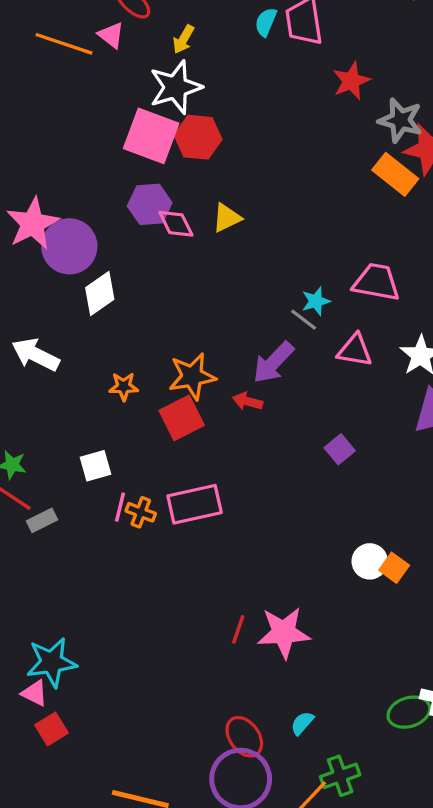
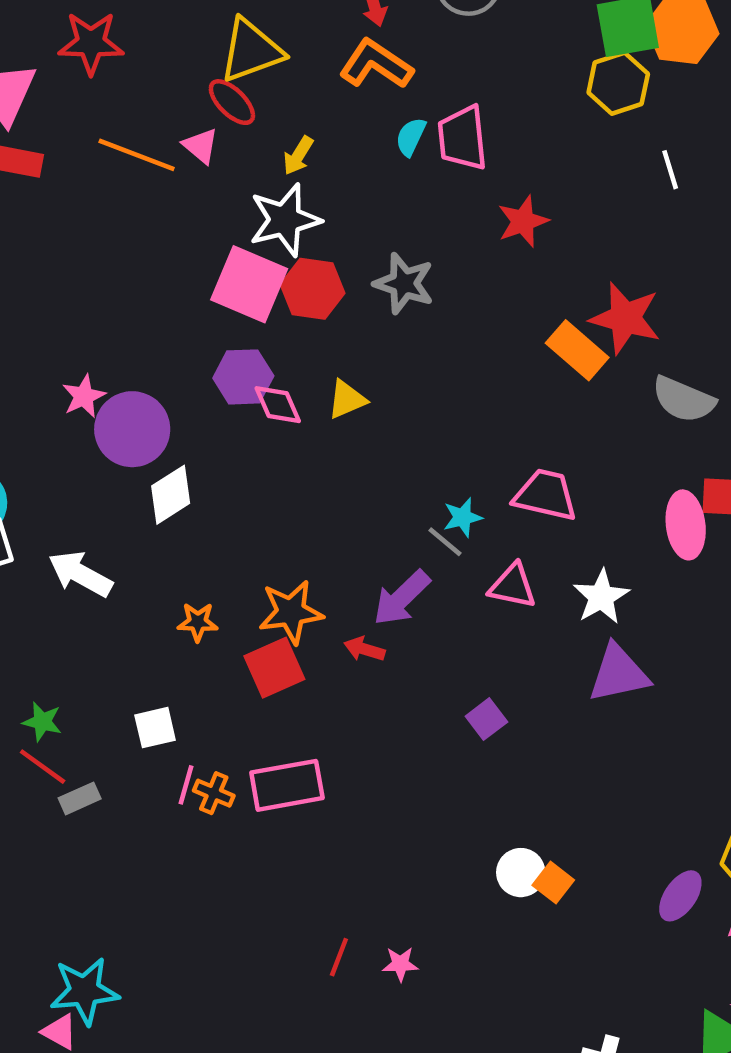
gray star: (400, 120) -> (404, 283), moved
pink star: (33, 224) -> (84, 396), size x0.6
pink star: (284, 633) -> (400, 964), size x0.5

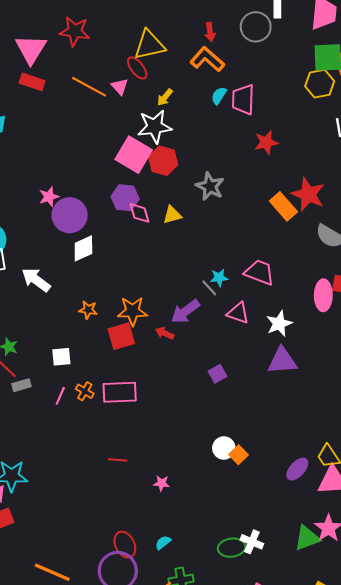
gray star: (404, 283) -> (210, 186), moved
pink line: (186, 785) -> (60, 396), moved
red line: (339, 957) -> (118, 460), moved, turned 66

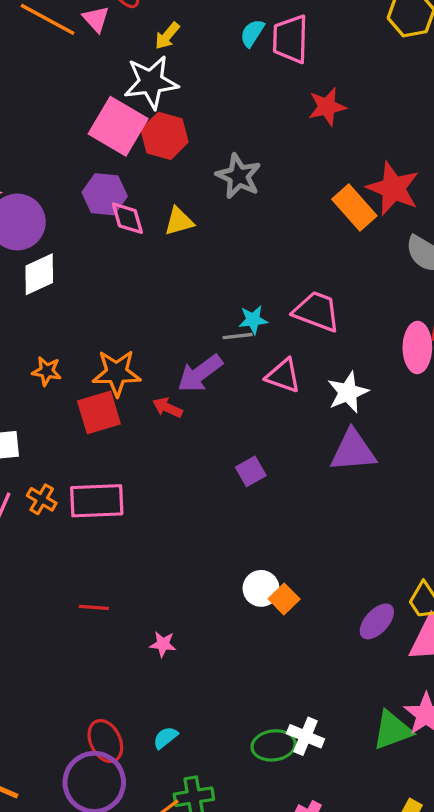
gray line: (209, 288) -> (238, 336), turned -54

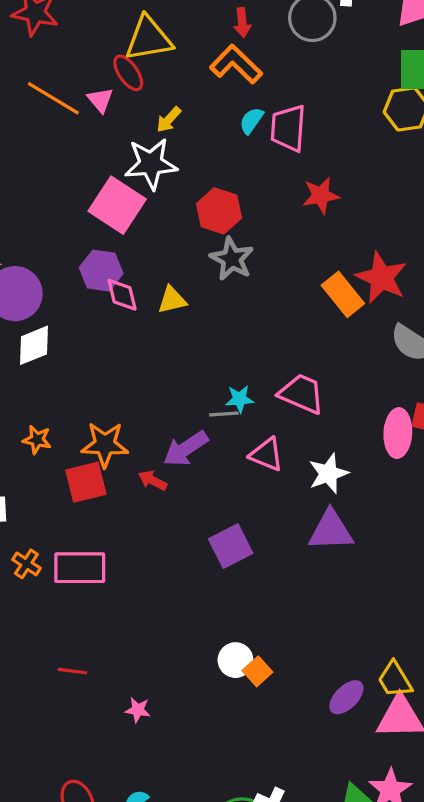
red hexagon: (165, 136) -> (219, 211), moved
purple square: (251, 471) -> (231, 546), size x1.5

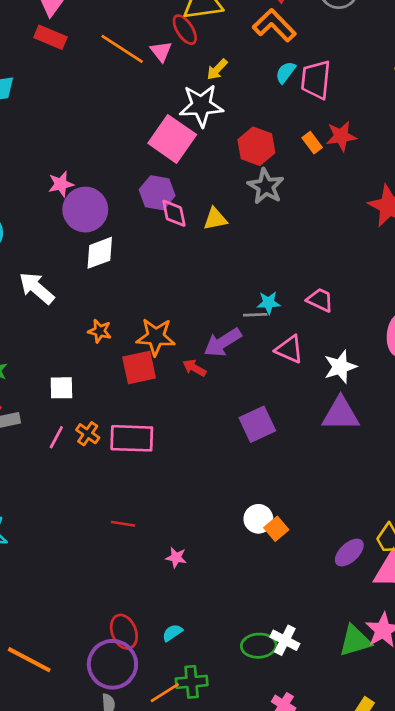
orange rectangle: (343, 294) -> (312, 143), moved, size x0.6
pink trapezoid: (302, 394) -> (320, 300), size x0.7

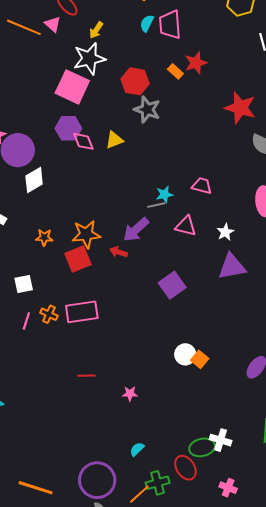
white star: (340, 367) -> (225, 232), size x0.7
red ellipse: (124, 632) -> (186, 468), moved

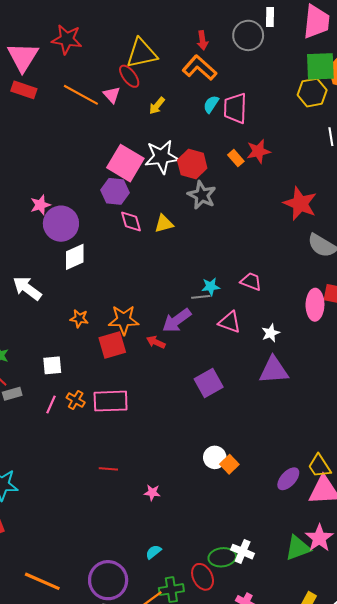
white star: (89, 59) -> (162, 157), moved
purple hexagon: (68, 128) -> (115, 191), moved

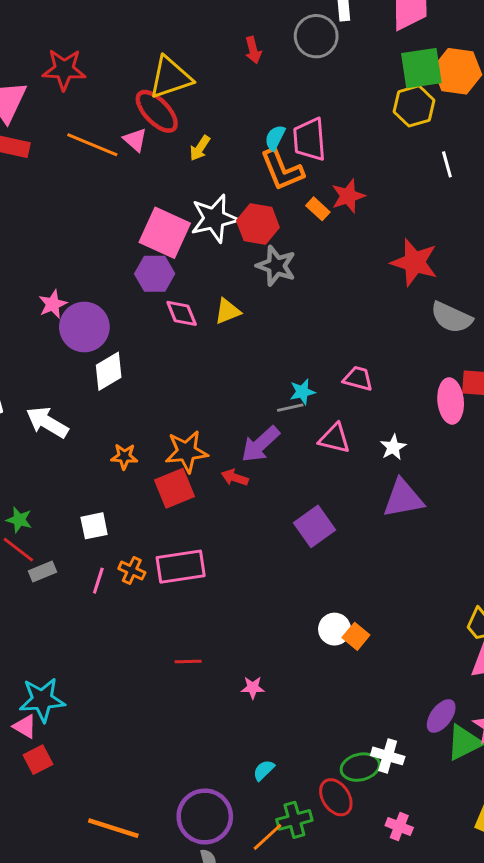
orange L-shape: (199, 68) -> (282, 170), moved, turned -148
red ellipse: (129, 76) -> (157, 111), size x1.4
purple ellipse: (288, 479) -> (441, 716), moved

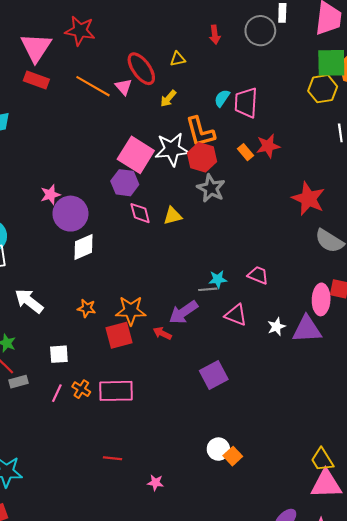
yellow triangle: (170, 77) -> (178, 59), moved, size x0.5
orange L-shape: (282, 170) -> (200, 132), moved
white arrow: (47, 422) -> (29, 301), moved
purple triangle: (403, 499) -> (307, 329), moved

